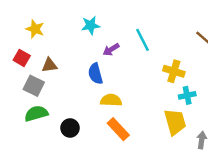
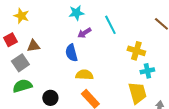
cyan star: (91, 25) -> (76, 13), moved
red square: (22, 58) -> (10, 40), turned 32
gray square: (34, 86) -> (20, 63), turned 30

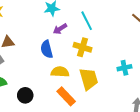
yellow cross: (136, 51) -> (82, 47), moved
yellow trapezoid: (137, 93) -> (89, 79), moved

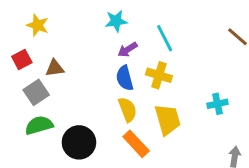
blue semicircle: (47, 49) -> (125, 78), moved
yellow semicircle: (60, 72) -> (128, 110), turned 66
black circle: (25, 95) -> (79, 142), size x1.5

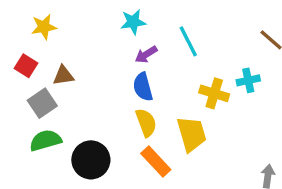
yellow star: (38, 25) -> (44, 27), turned -30
red square: (22, 60) -> (26, 66), turned -30
yellow cross: (159, 75) -> (214, 93), moved
cyan cross: (217, 104) -> (248, 80), moved

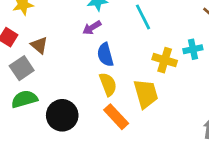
purple arrow: (146, 54) -> (92, 28), moved
brown triangle: (63, 76) -> (39, 45), turned 48

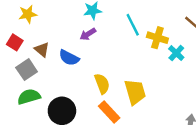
cyan cross: (193, 49) -> (176, 53), turned -35
blue semicircle: (105, 55) -> (69, 58), moved, turned -48
yellow cross: (165, 60) -> (157, 38), moved

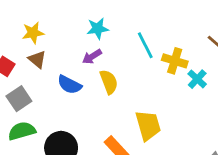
yellow star: (28, 14) -> (33, 33), moved
brown triangle: (42, 49) -> (37, 59), moved
yellow semicircle: (102, 84) -> (109, 82), moved

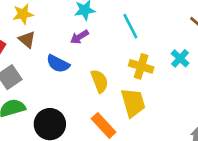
yellow cross: (175, 61) -> (141, 66), moved
yellow semicircle: (109, 82) -> (100, 81), moved

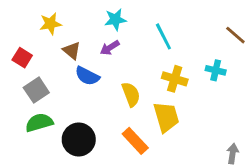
brown triangle: (27, 40) -> (72, 51), moved
cyan cross: (180, 58) -> (216, 70), turned -30

